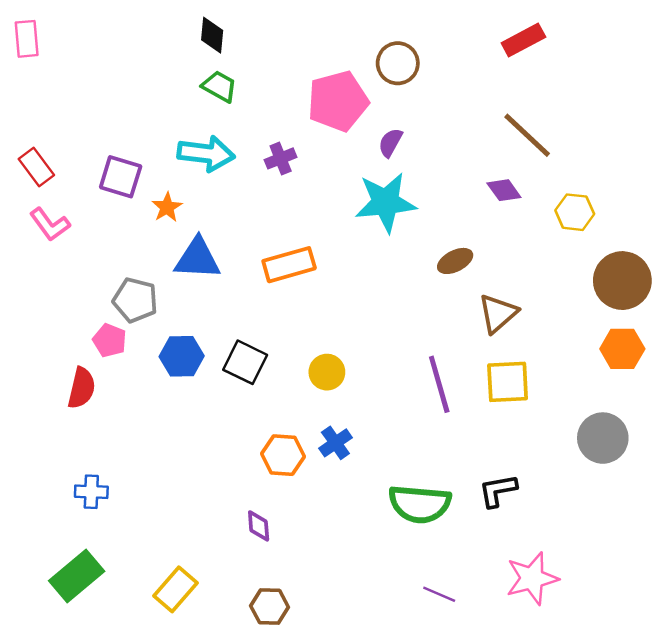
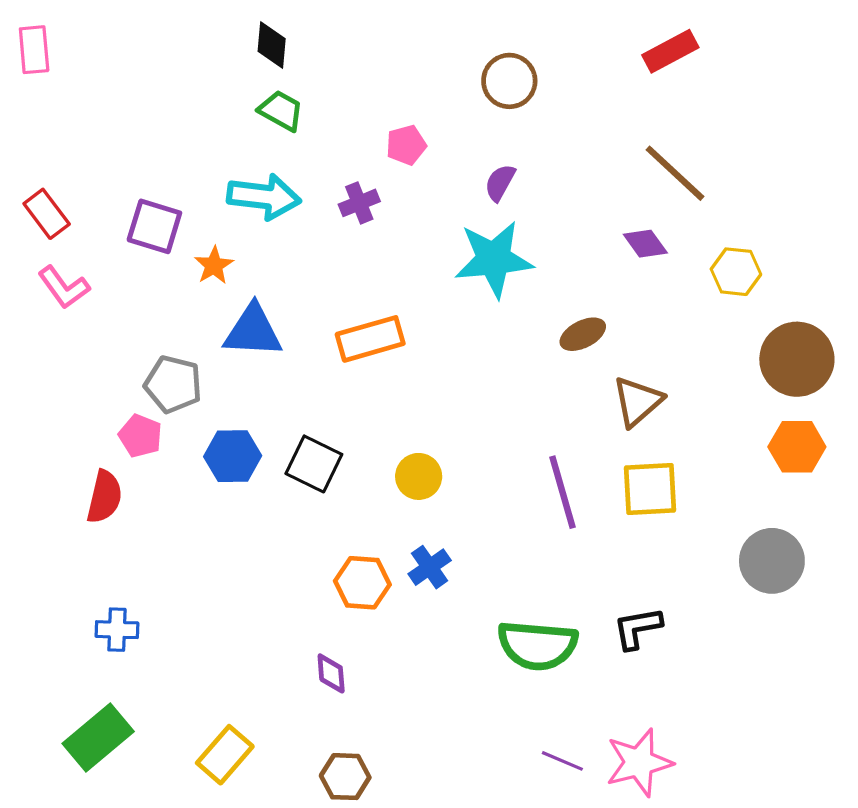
pink pentagon: (338, 101) -> (406, 145), moved, size x0.5
pink star: (532, 578) -> (639, 763), moved

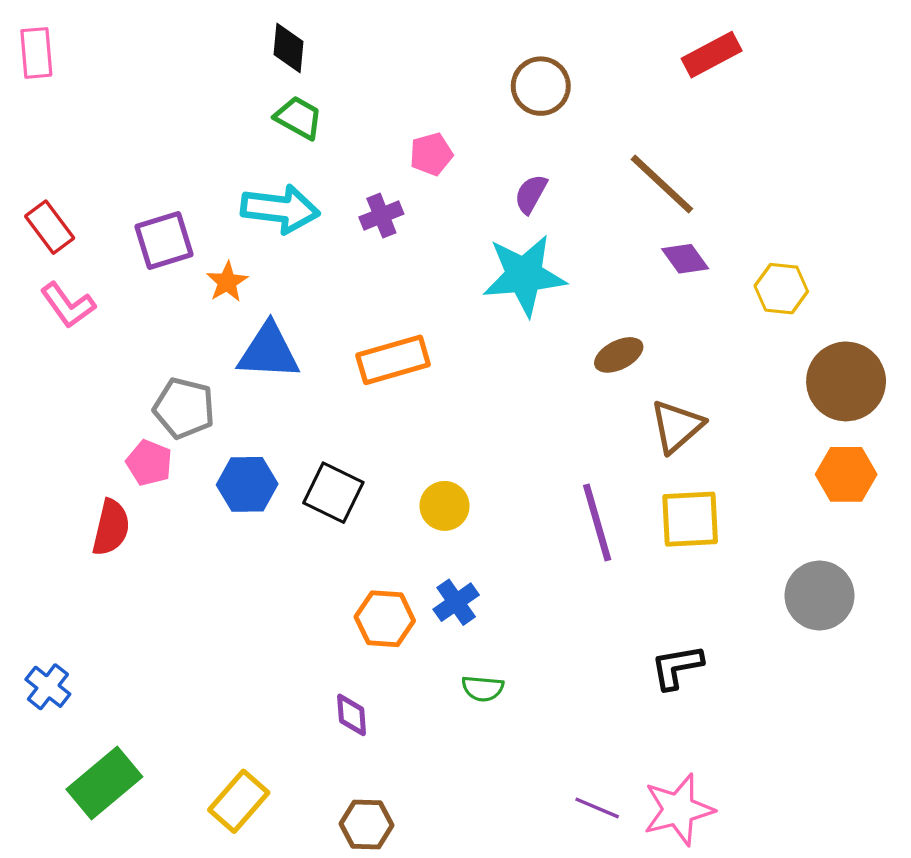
brown line: (675, 173) -> (662, 184), moved
purple square: (154, 226) -> (164, 240), turned -34
blue cross: (117, 630) -> (48, 687), moved, turned 36
green semicircle: (537, 645) -> (483, 688), moved, size x0.5

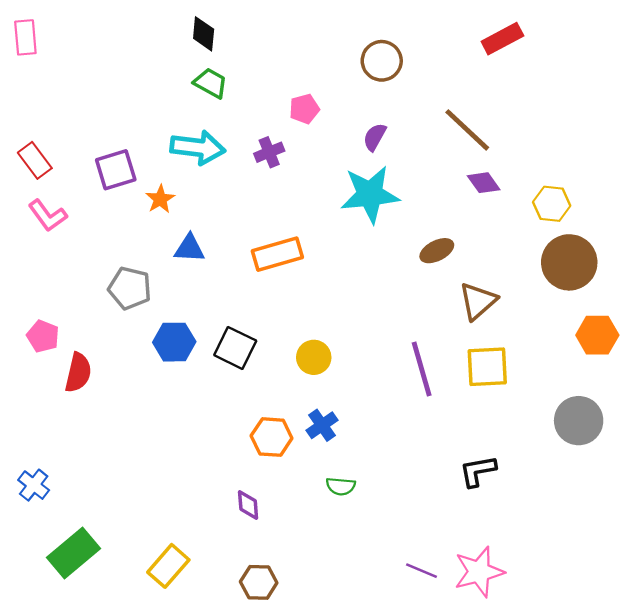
blue triangle: (269, 352) -> (189, 248), size x0.7
brown circle: (846, 381) -> (569, 262), moved
pink pentagon: (149, 463) -> (43, 336), moved

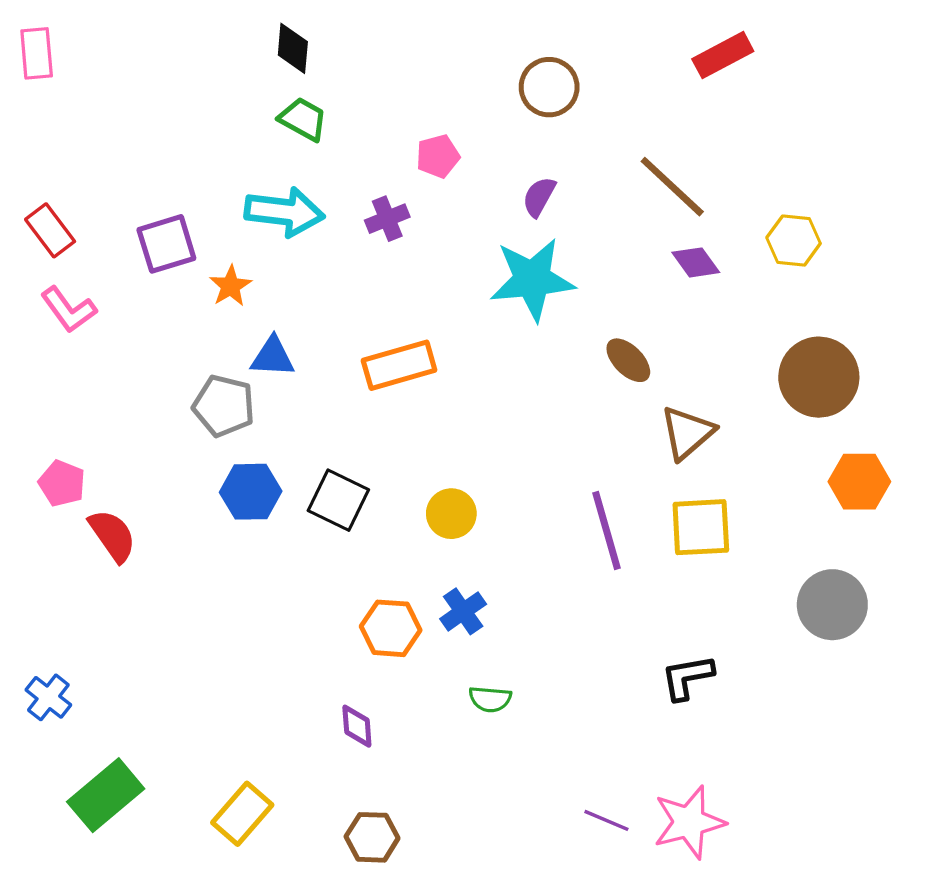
yellow hexagon: (552, 204) -> (794, 241), moved
brown ellipse: (437, 251) -> (628, 360), turned 72
gray pentagon: (130, 288) -> (224, 406), moved
red semicircle: (78, 373) -> (112, 536), turned -48

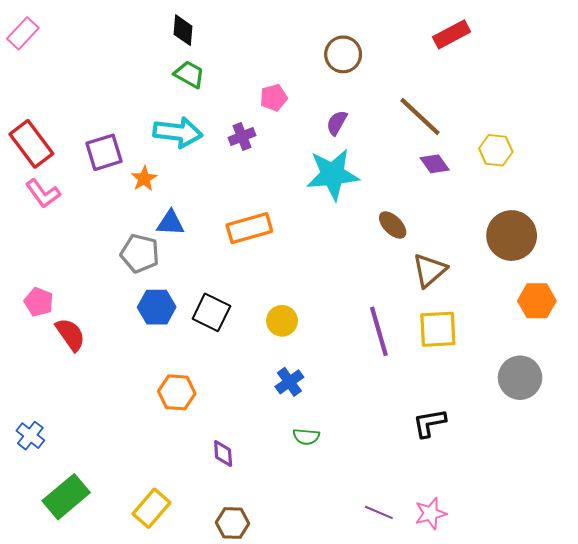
pink rectangle: (37, 53) -> (23, 33), turned 48
red rectangle: (50, 230) -> (31, 144), size x1.4
orange hexagon: (391, 628) -> (177, 392), moved
pink star: (689, 822) -> (431, 514), size x0.7

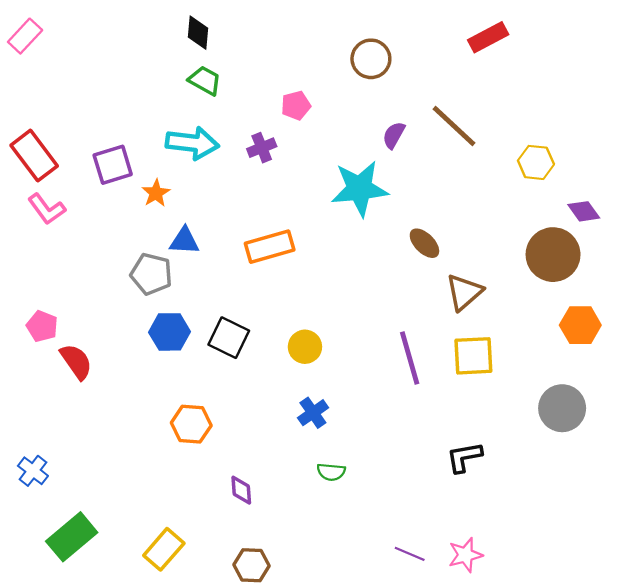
purple semicircle: (337, 123) -> (394, 135), moved
purple diamond: (435, 164) -> (584, 211), moved

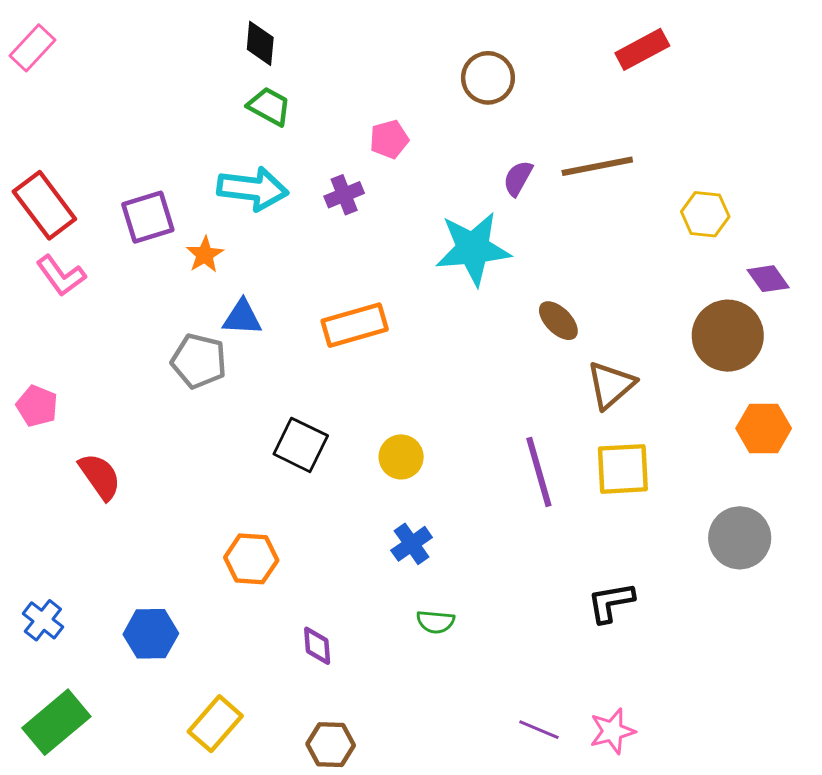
brown line: (454, 126) -> (597, 166), turned -54
pink pentagon: (42, 326) -> (37, 406), moved
blue hexagon: (170, 332) -> (151, 634), moved
green rectangle: (72, 537) -> (56, 722), moved

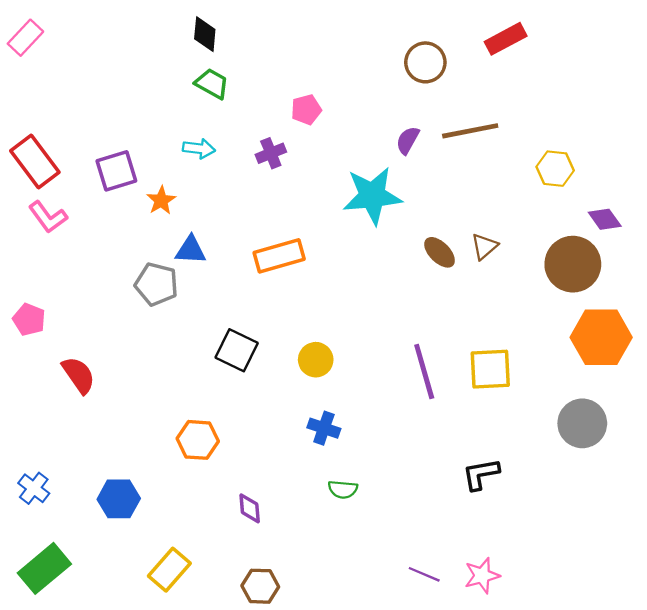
brown circle: (488, 78) -> (425, 62), moved
cyan arrow: (253, 189) -> (199, 149), size x0.6
brown triangle: (611, 385) -> (484, 246), moved, size x0.7
orange hexagon: (764, 428) -> (601, 337), size x1.4
blue cross: (412, 544) -> (324, 428), turned -36

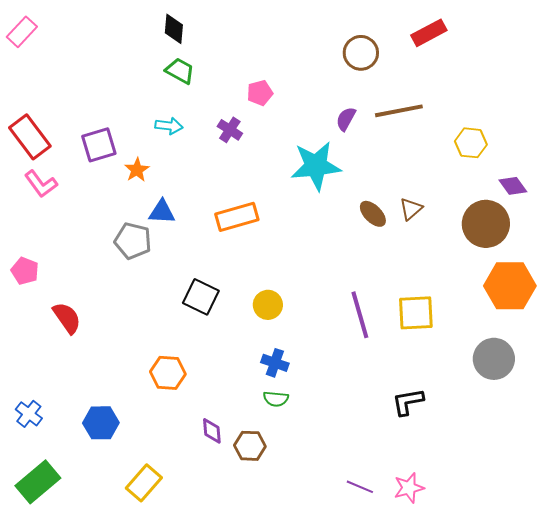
purple cross: (271, 153) -> (230, 130), turned -35
green semicircle: (343, 489) -> (276, 399), moved
brown hexagon: (260, 586) -> (250, 446), moved

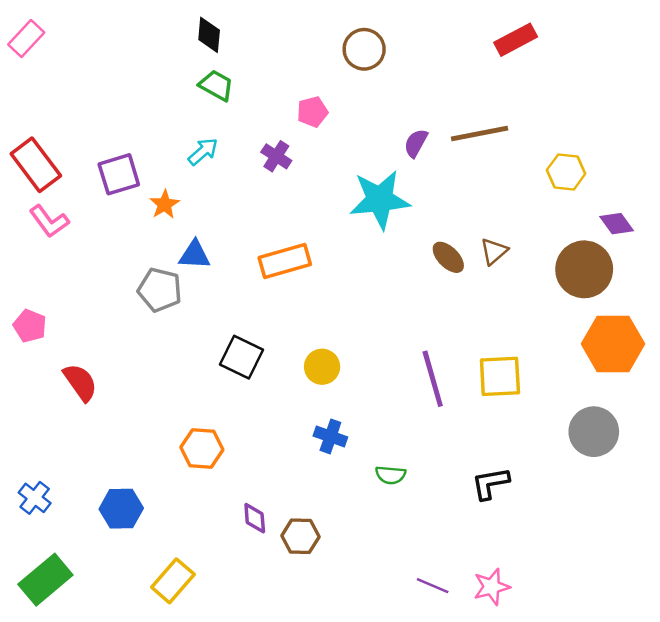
brown circle: (361, 53) -> (364, 49), moved
cyan arrow: (169, 126) -> (203, 152), turned -48
green semicircle: (276, 399) -> (391, 475), moved

